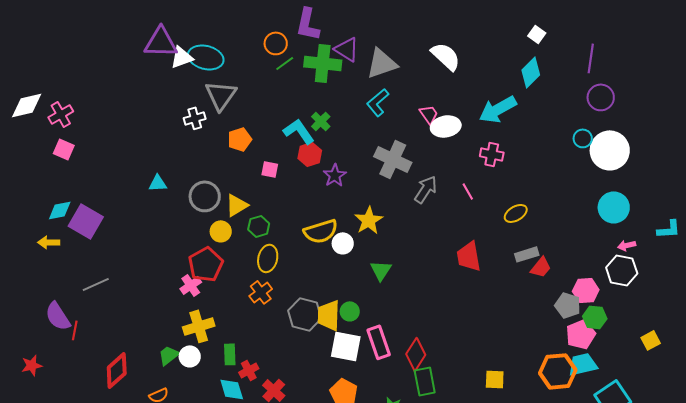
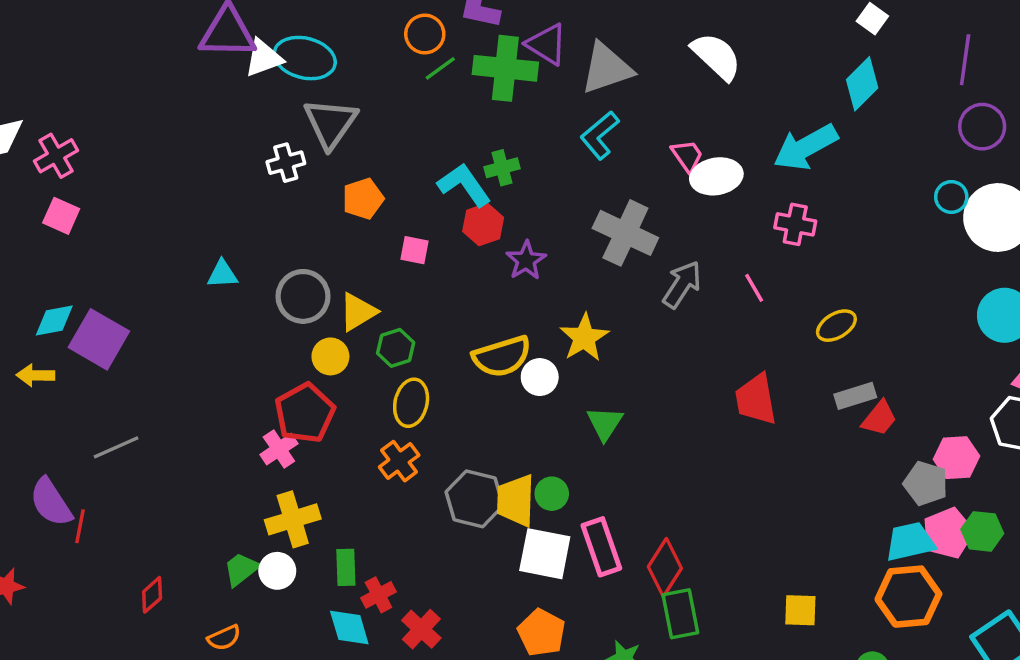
green cross: (321, 121) -> (502, 168), turned 30
green hexagon: (595, 317) -> (982, 531), moved
cyan trapezoid: (583, 364) -> (910, 542), moved
red diamond: (117, 370) -> (152, 595), size x0.6

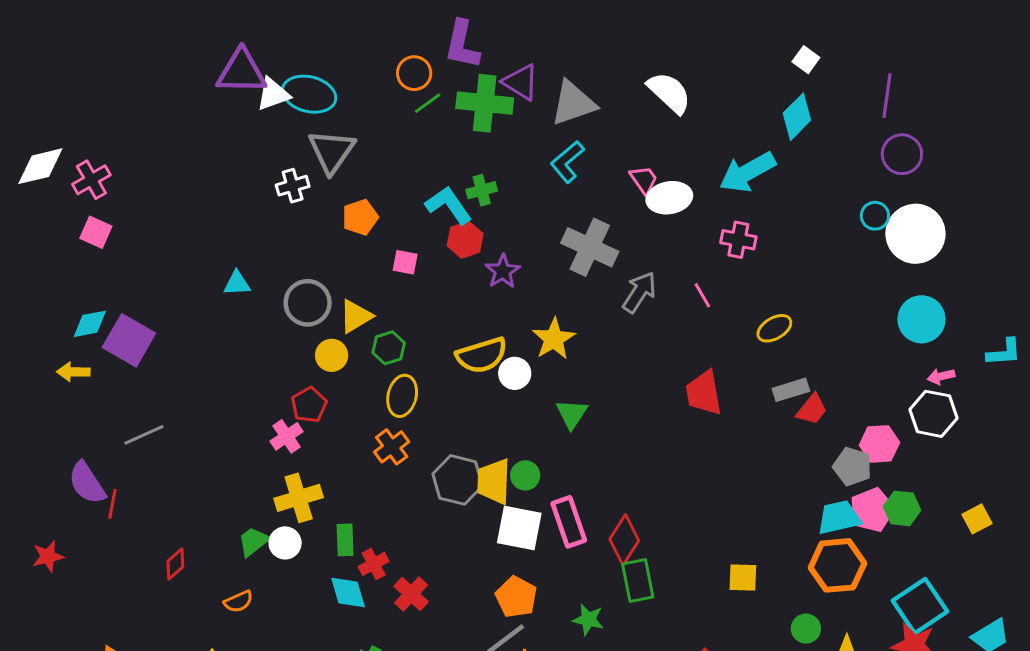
red pentagon: (305, 413) -> (309, 405), size x0.7

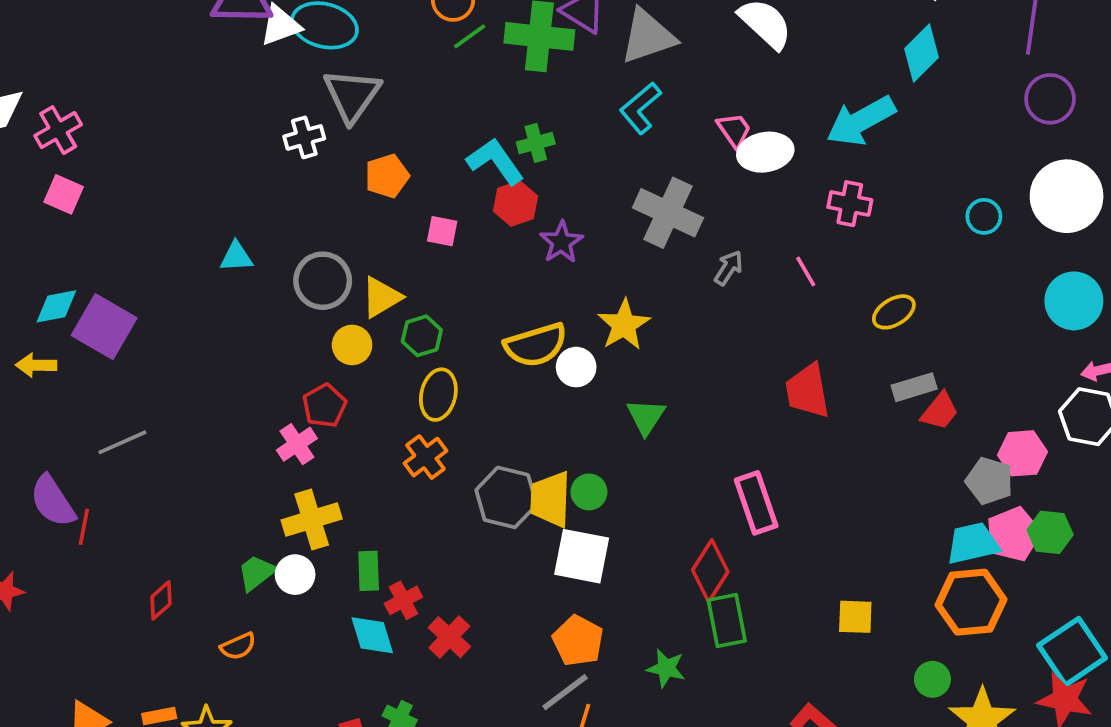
cyan circle: (875, 216) -> (984, 216), moved
gray arrow: (639, 292) -> (729, 268), size x0.7
pink rectangle: (569, 522) -> (756, 503), moved

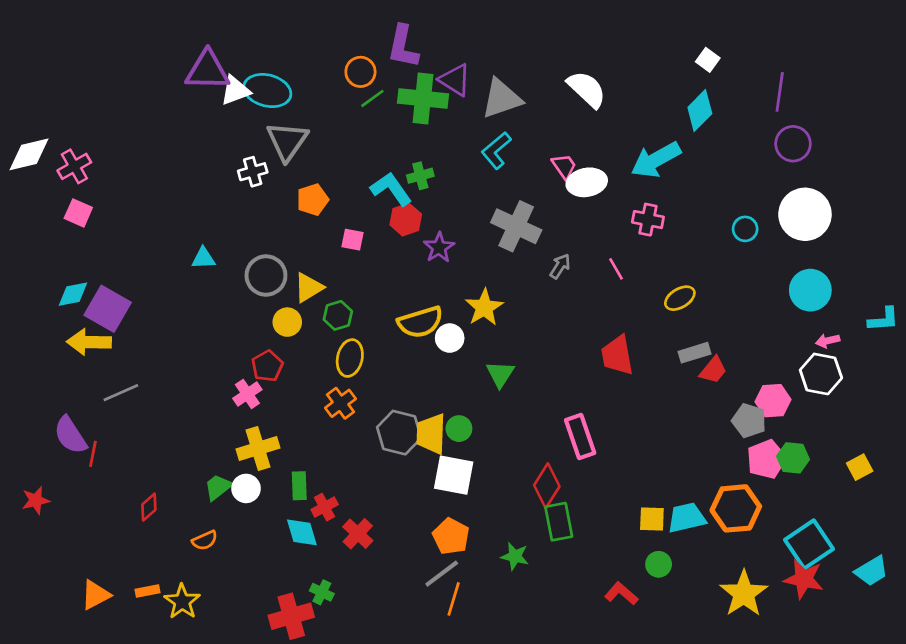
yellow arrow: (36, 365) -> (89, 342), moved, size x1.5
cyan trapezoid: (973, 543) -> (687, 518), moved
green circle: (932, 679) -> (659, 564), moved

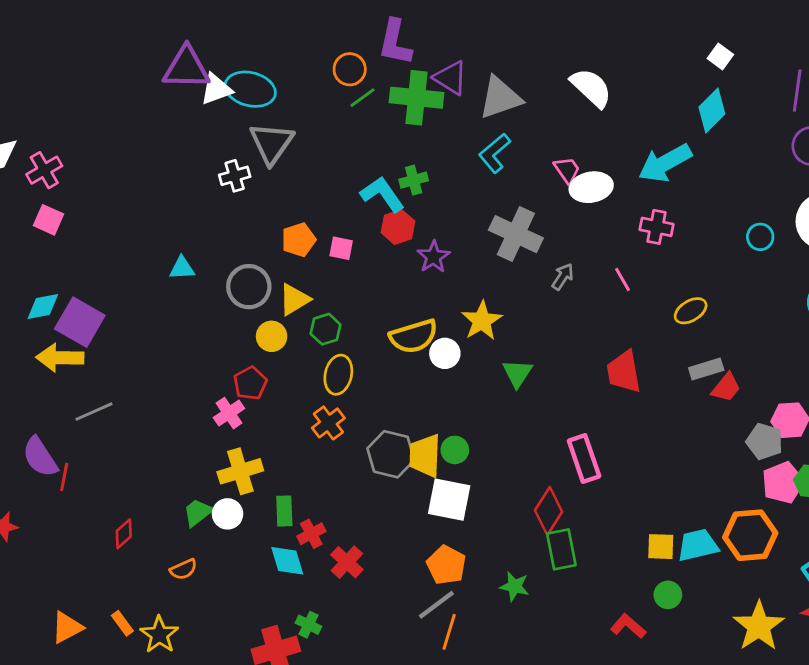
orange pentagon: (313, 200) -> (299, 240), moved
green triangle: (500, 374) -> (517, 373), moved
orange rectangle: (148, 591) -> (122, 623), turned 65

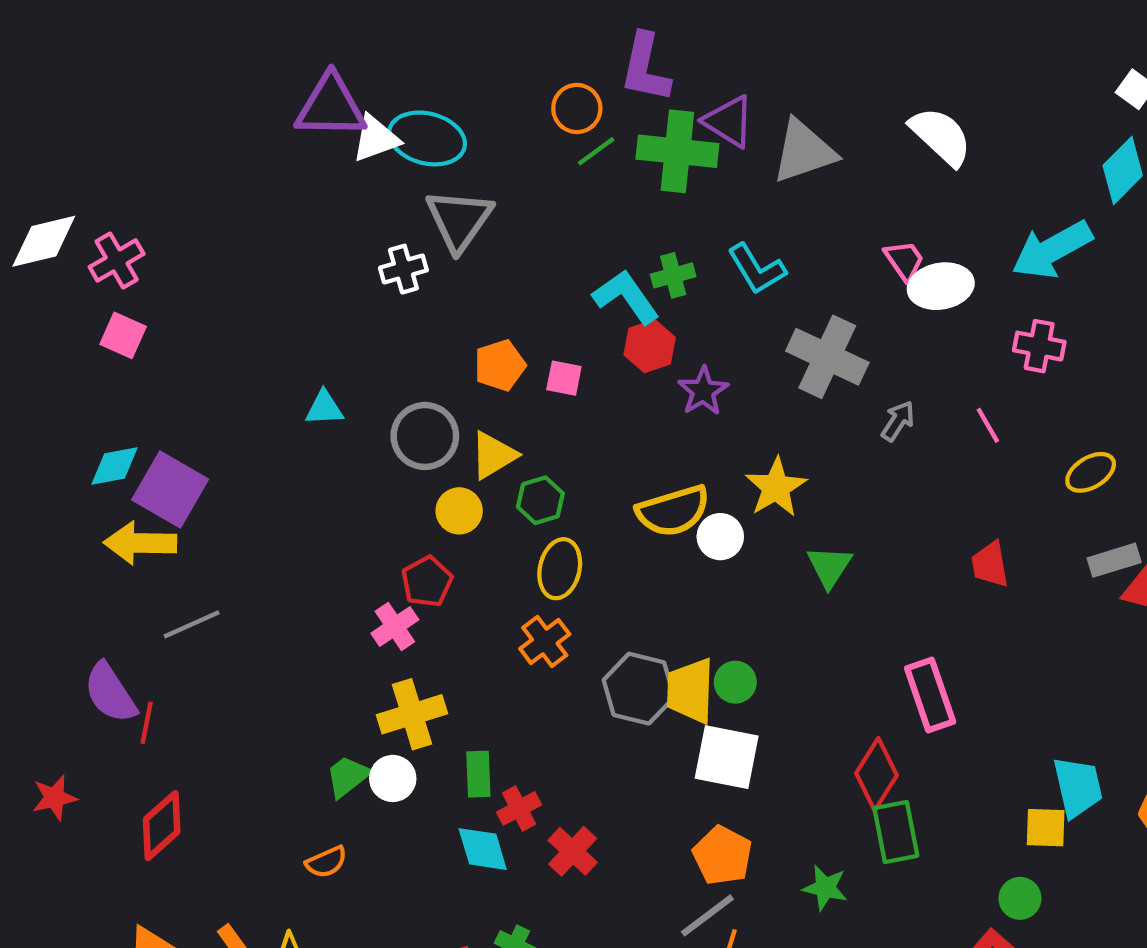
cyan L-shape: (495, 153) -> (757, 269), moved, turned -81
red trapezoid: (624, 372) -> (990, 564), size x0.7
red diamond: (124, 534) -> (162, 826), moved, size x1.5
cyan trapezoid: (698, 545) -> (1078, 787), moved, turned 90
green circle: (668, 595) -> (1020, 898), moved

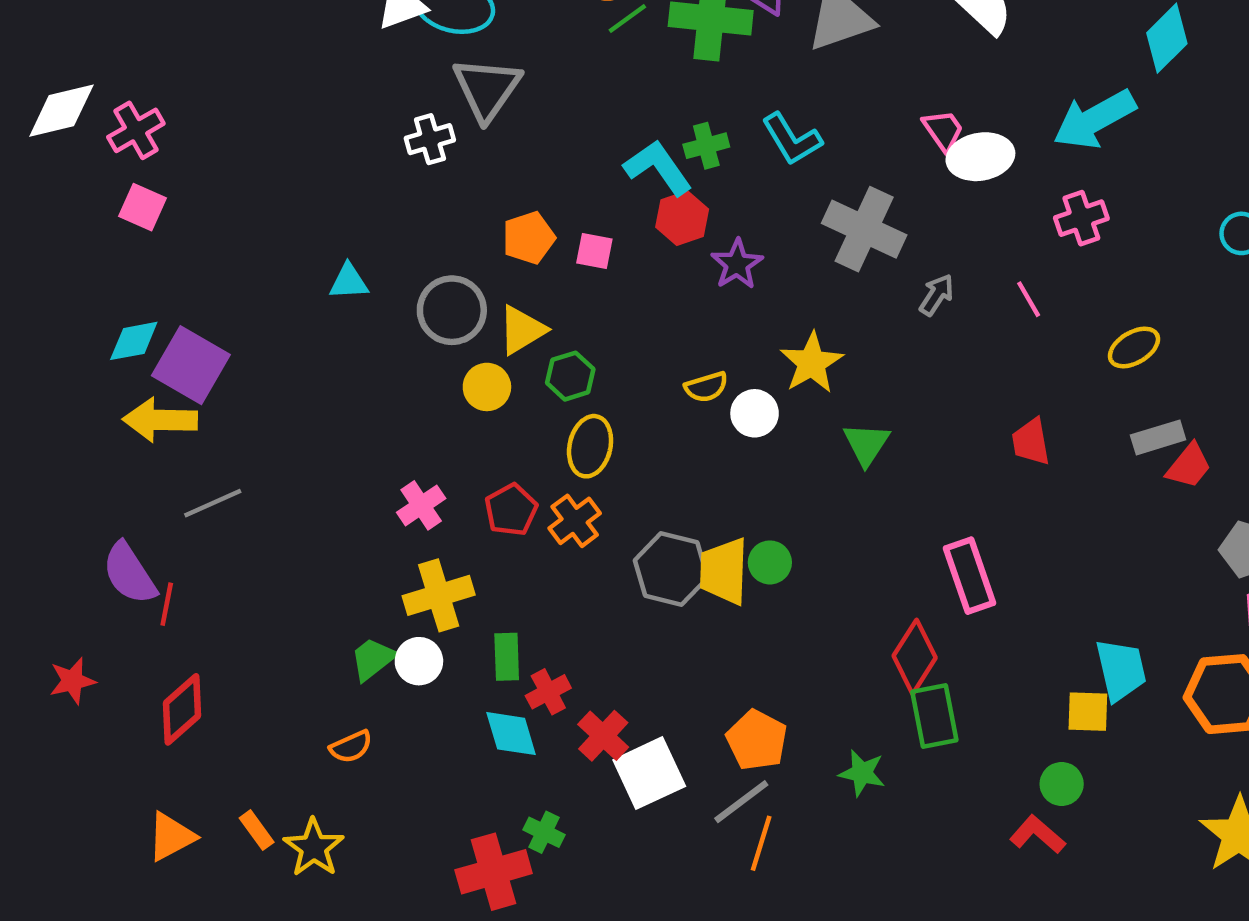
pink cross: (1039, 346) -> (1081, 218), turned -30
yellow semicircle: (673, 511) -> (706, 387), size x0.6
red pentagon: (427, 582) -> (511, 510), moved
white square: (727, 757) -> (649, 773), moved, turned -36

